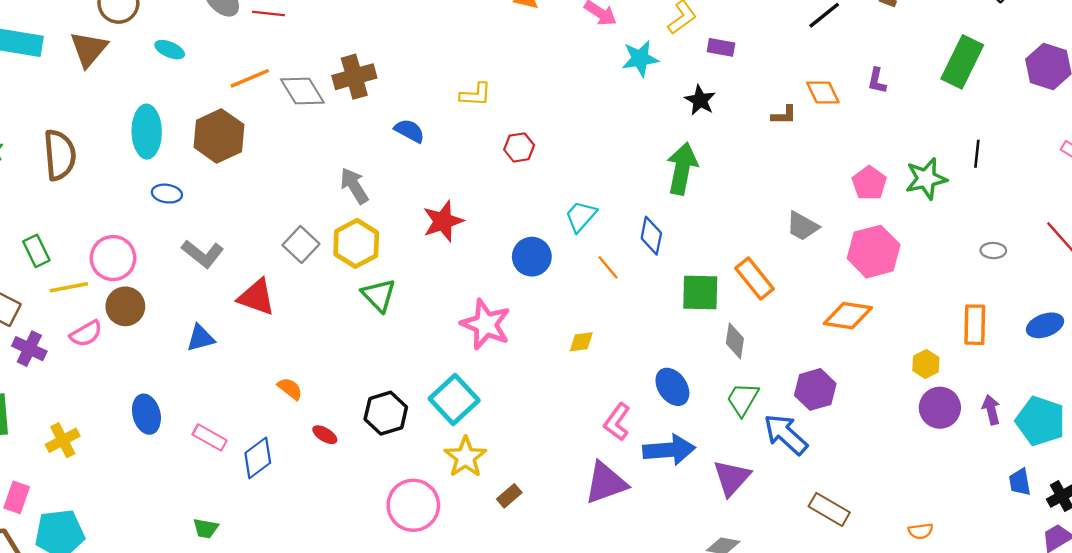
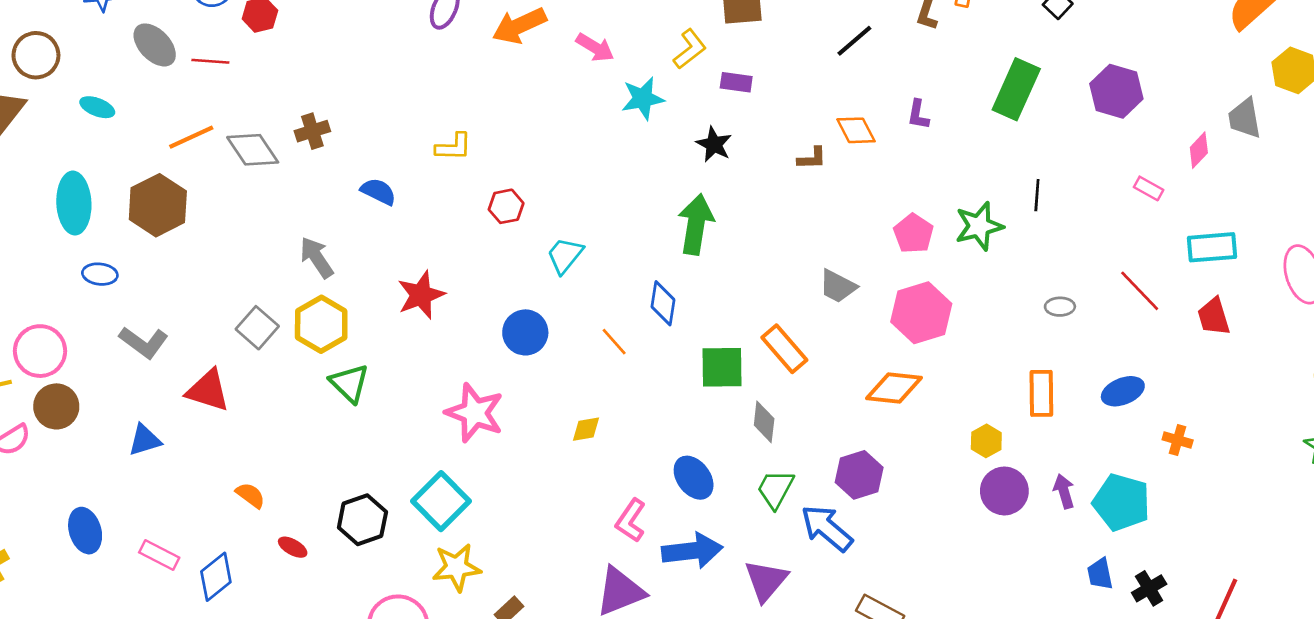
brown cross: (354, 77) -> (312, 131), size x0.7
cyan trapezoid: (581, 216) -> (565, 255), moved
yellow star: (465, 457) -> (457, 567), turned 30

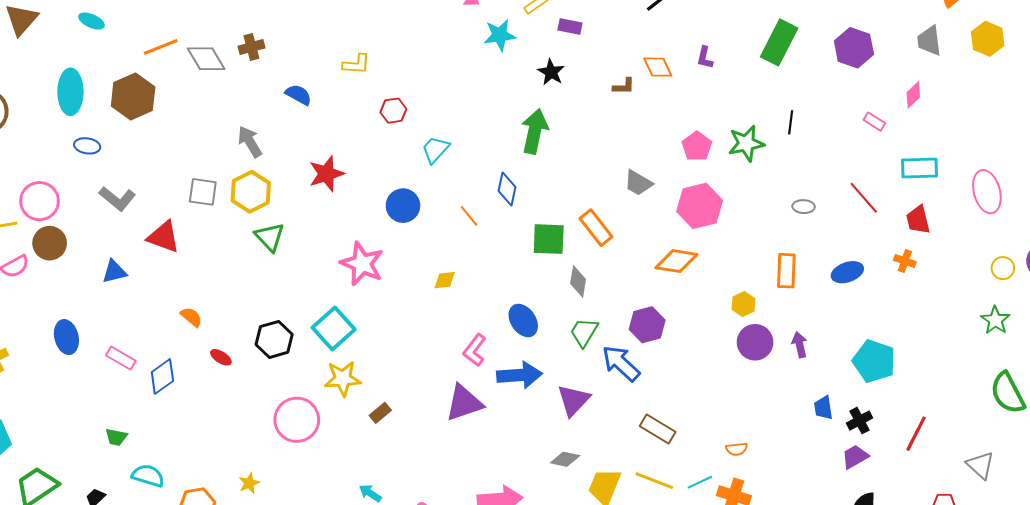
gray trapezoid: (1245, 118) -> (929, 41), moved
gray square: (257, 328) -> (203, 192), turned -36
orange cross: (1178, 440) -> (905, 261), moved
cyan pentagon: (1121, 502) -> (874, 361), moved

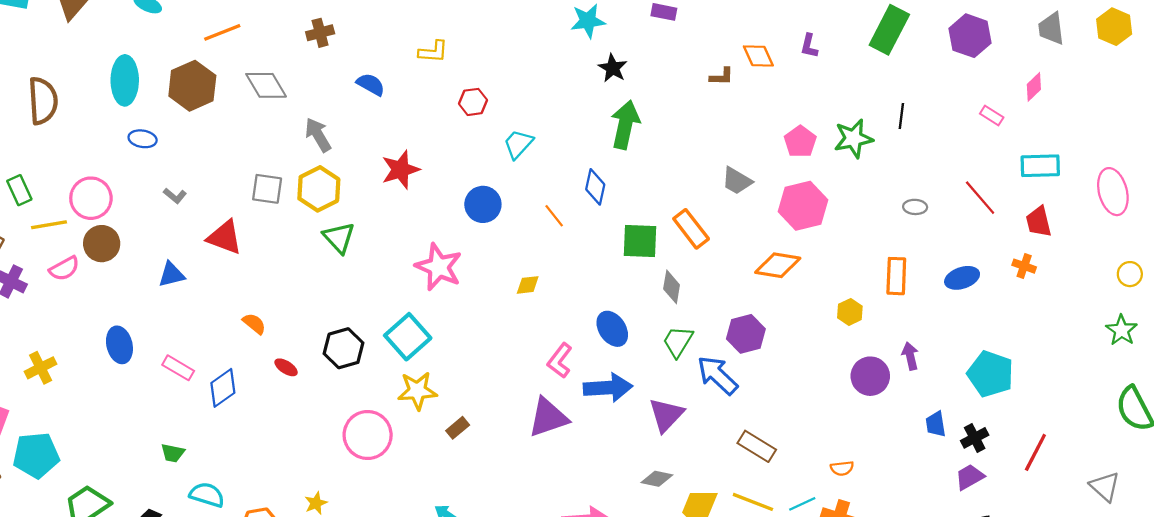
gray diamond: (206, 59) -> (266, 85), moved
black star: (551, 72) -> (613, 68), moved
gray L-shape: (117, 199) -> (175, 196), size x0.6
purple circle: (755, 342) -> (870, 376), moved

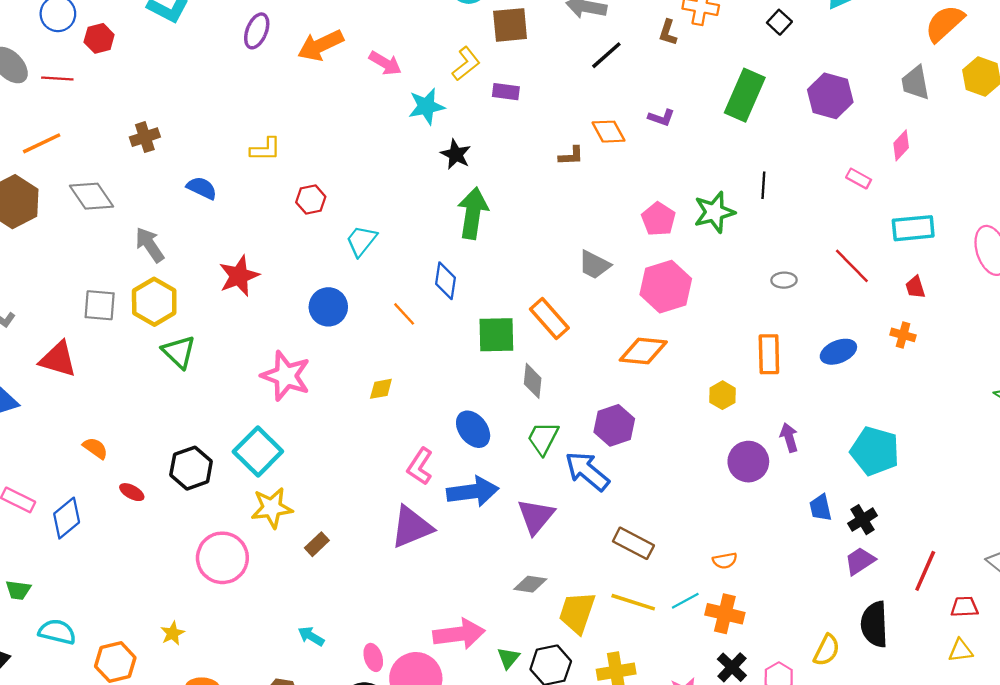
purple L-shape: (809, 46) -> (661, 118), turned -80
red trapezoid: (1039, 222) -> (915, 287), size x0.7
red line: (1035, 452) -> (925, 571), moved

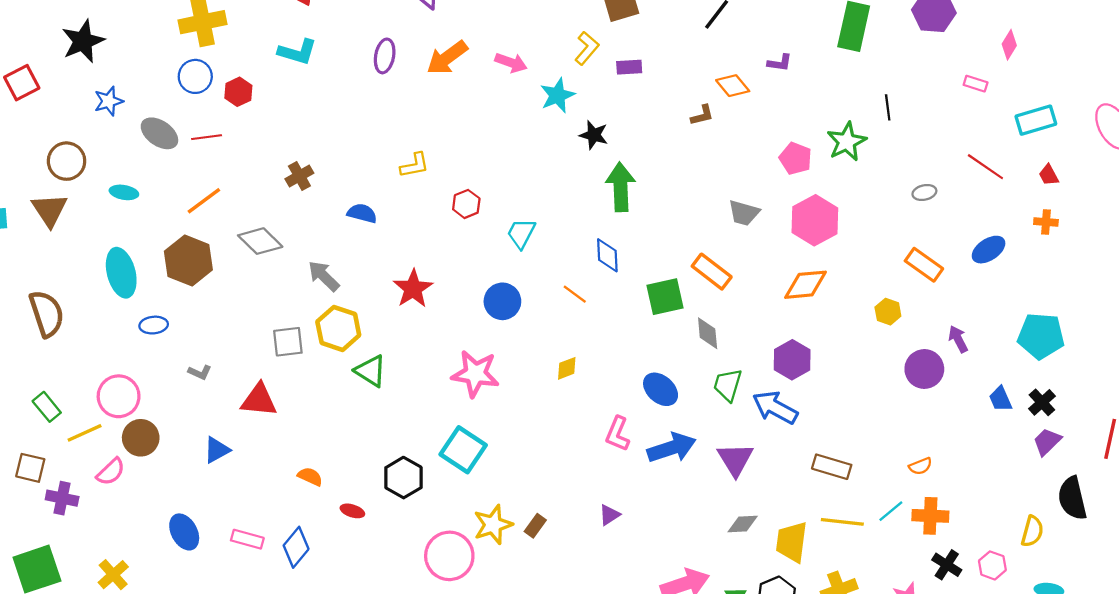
orange rectangle: (769, 354) -> (924, 265), turned -42
yellow star: (272, 508) -> (493, 525), moved
purple triangle: (411, 527) -> (609, 515), moved, size x0.5

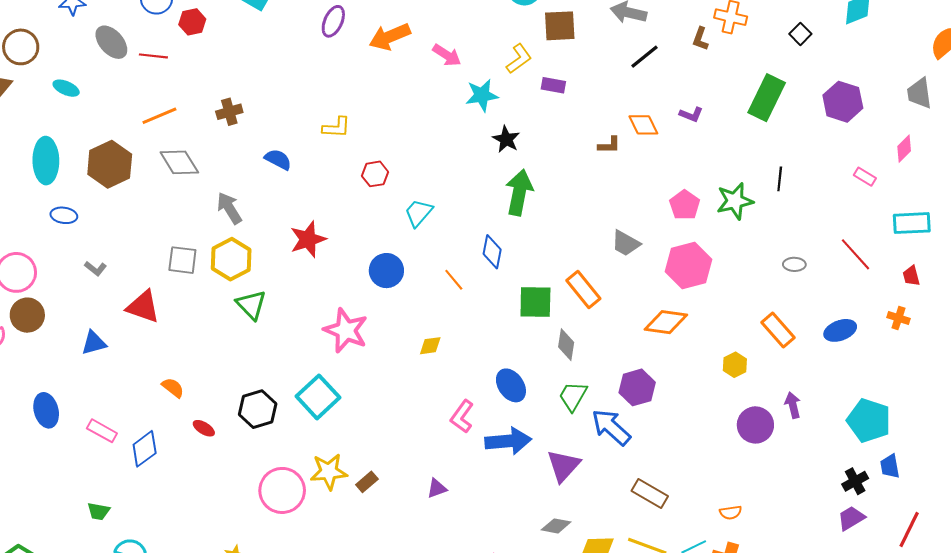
orange line: (204, 201) -> (159, 116), moved
blue trapezoid: (1000, 399) -> (890, 466), moved

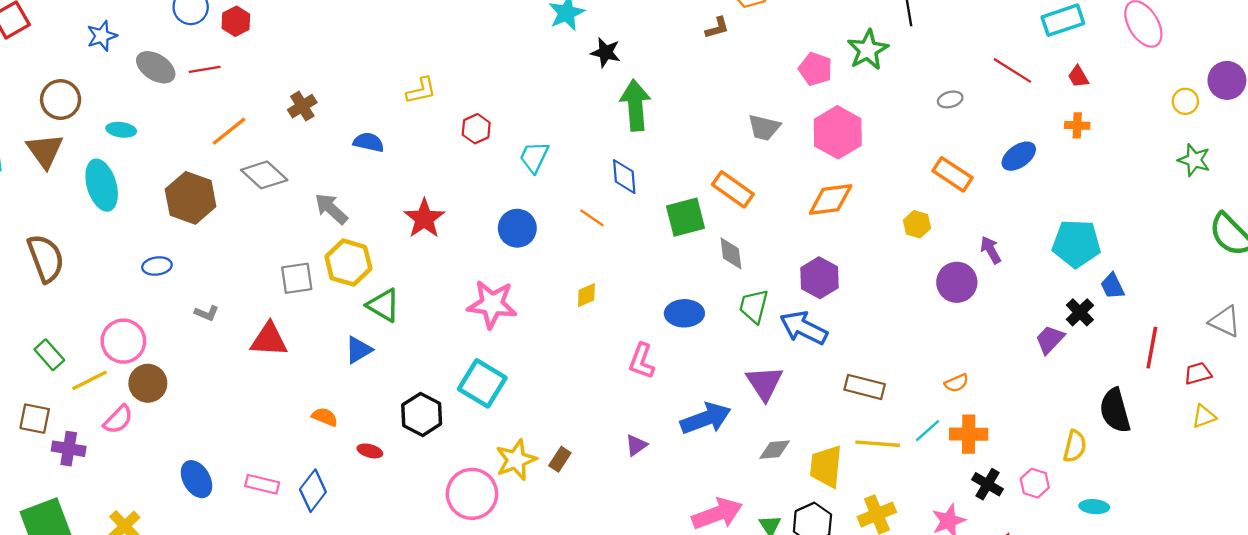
cyan ellipse: (46, 161) -> (102, 185), moved
blue triangle: (94, 343) -> (359, 350), moved
blue ellipse: (511, 385) -> (684, 313), turned -40
blue arrow: (508, 441) -> (706, 418), moved
purple trapezoid: (851, 518) -> (1050, 339), moved

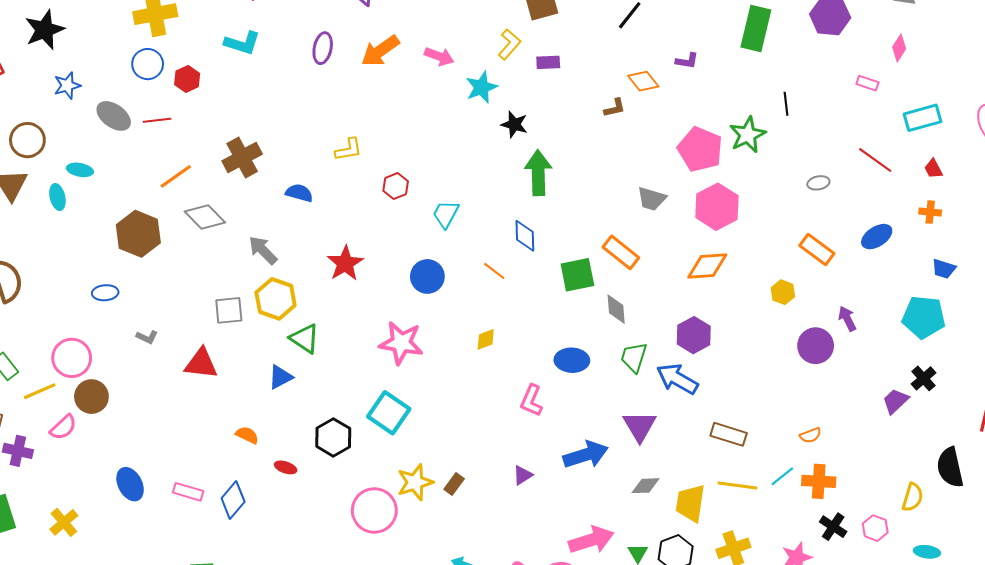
pink pentagon: (815, 69) -> (700, 149), size x1.5
brown cross: (302, 106) -> (242, 158), size x1.5
cyan ellipse: (102, 185) -> (57, 197), moved, size x0.6
blue trapezoid: (1112, 286) -> (944, 269), moved, turned -50

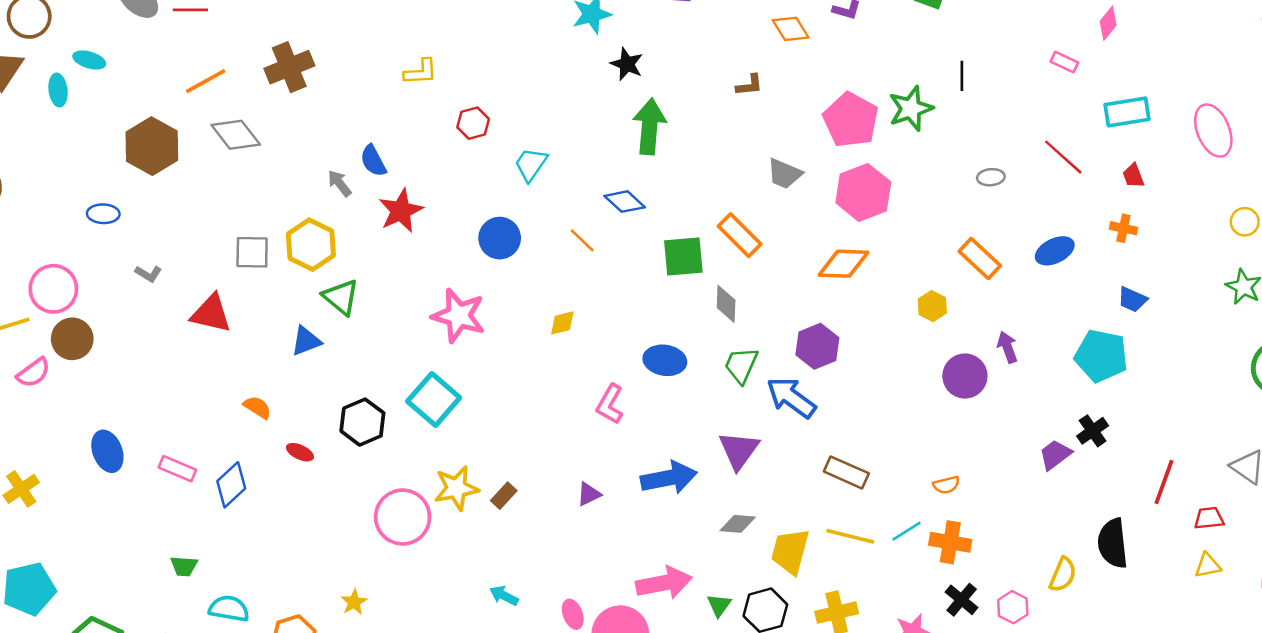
brown L-shape: (615, 108) -> (749, 85), moved
blue semicircle: (299, 193) -> (373, 161), moved, turned -140
blue diamond: (525, 236) -> (625, 202), turned -52
gray arrow: (263, 250) -> (339, 183), moved, size x0.7

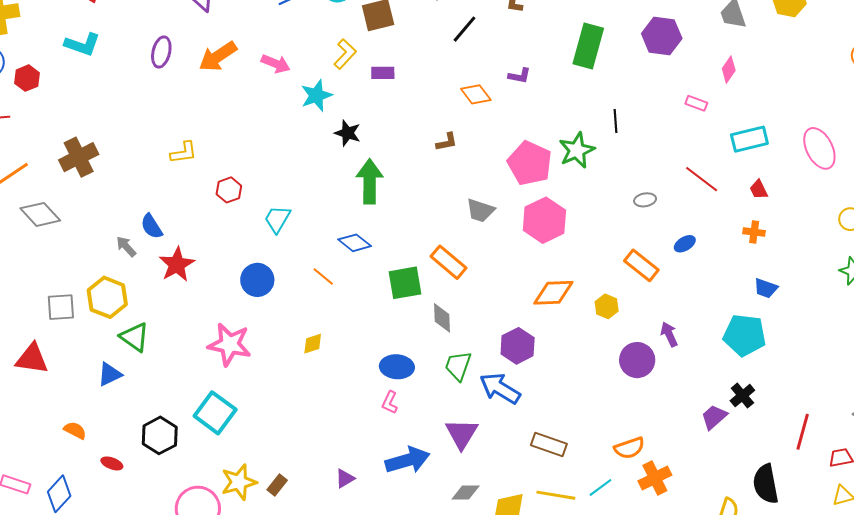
blue ellipse: (1055, 251) -> (685, 244), moved, size x0.7
orange diamond: (843, 264) -> (553, 293), moved
pink L-shape: (610, 404) -> (390, 402), moved, size x0.7
orange semicircle: (946, 485) -> (629, 448), size x1.4
orange cross: (950, 542) -> (655, 478), moved, turned -32

